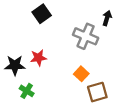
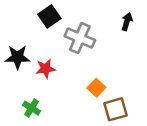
gray cross: (86, 36) -> (80, 38), moved
black star: (15, 65) -> (17, 57), moved

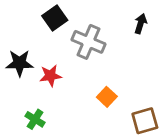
brown square: (115, 109) -> (145, 121), moved

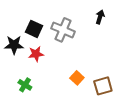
black square: (55, 18) -> (34, 29), moved, turned -30
orange square: (107, 97) -> (77, 78), moved

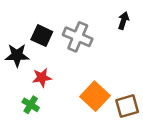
red star: (36, 54) -> (42, 78), moved
orange square: (77, 78) -> (95, 96), size x1.6

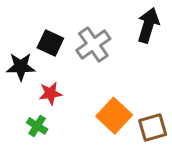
black arrow: (123, 21) -> (148, 25), size x1.6
gray cross: (78, 37) -> (93, 44), turned 32

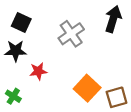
black square: (50, 43) -> (21, 22), moved
green cross: (37, 126) -> (13, 96), moved

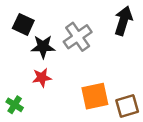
black star: (16, 51) -> (43, 47), moved
orange square: (87, 88) -> (95, 96), turned 35

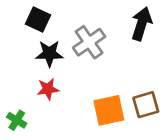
black square: (23, 24) -> (38, 19), moved
brown square: (127, 106) -> (146, 105), moved

